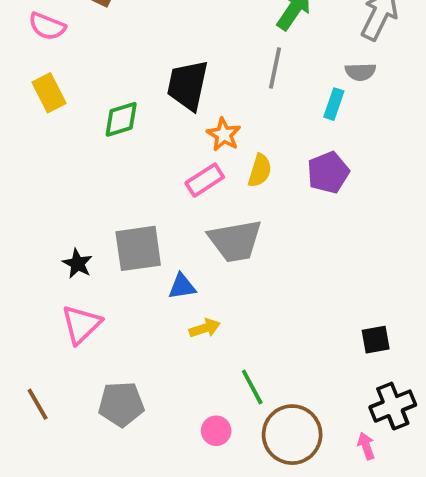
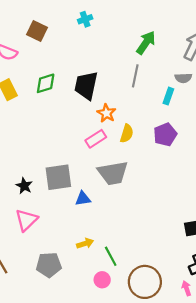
green diamond: (121, 119) -> (46, 83), moved
yellow arrow: (205, 328) -> (85, 243), moved
green line: (252, 387) -> (111, 256), moved

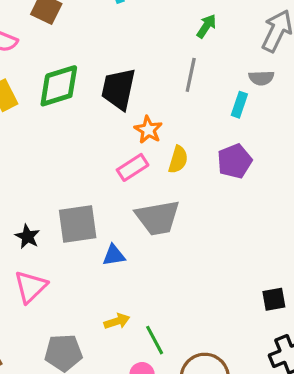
green arrow: (146, 43) -> (206, 26), size x0.7
green diamond: (46, 83) -> (59, 86), size x1.4

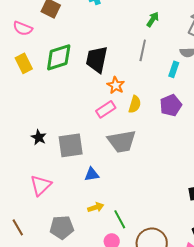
black star: (27, 237) -> (39, 137), moved
blue triangle: (114, 255) -> (92, 174), moved

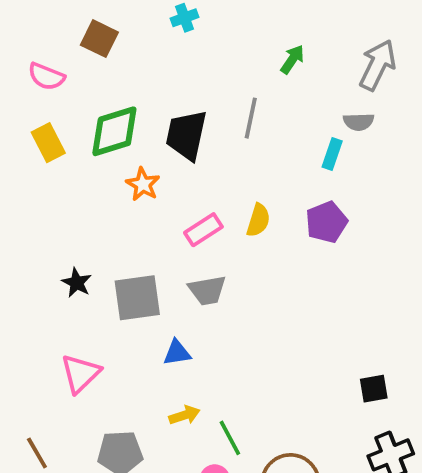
gray line: (143, 50) -> (251, 118), moved
orange star: (116, 85) -> (143, 184), moved
gray trapezoid: (122, 141) -> (207, 290), moved, size x0.7

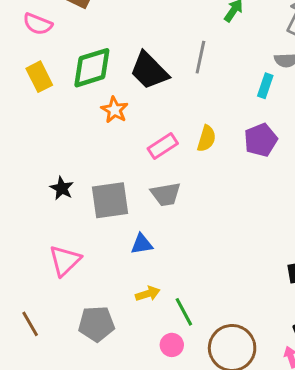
black trapezoid: (186, 135) -> (149, 71), turned -57

